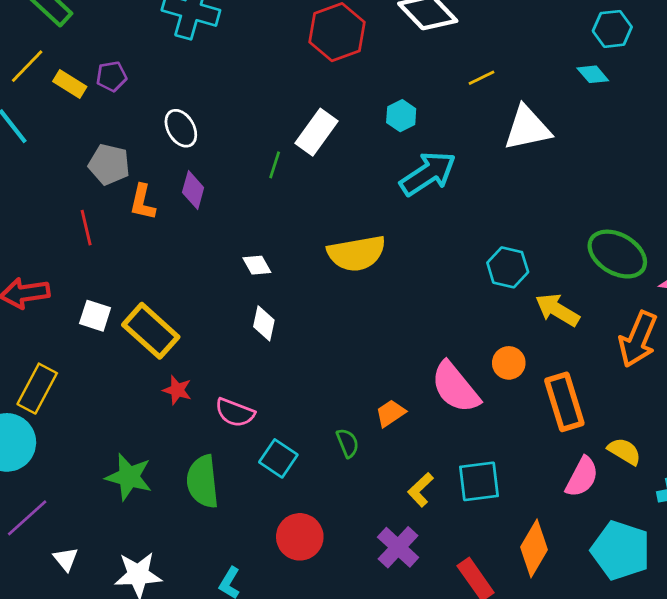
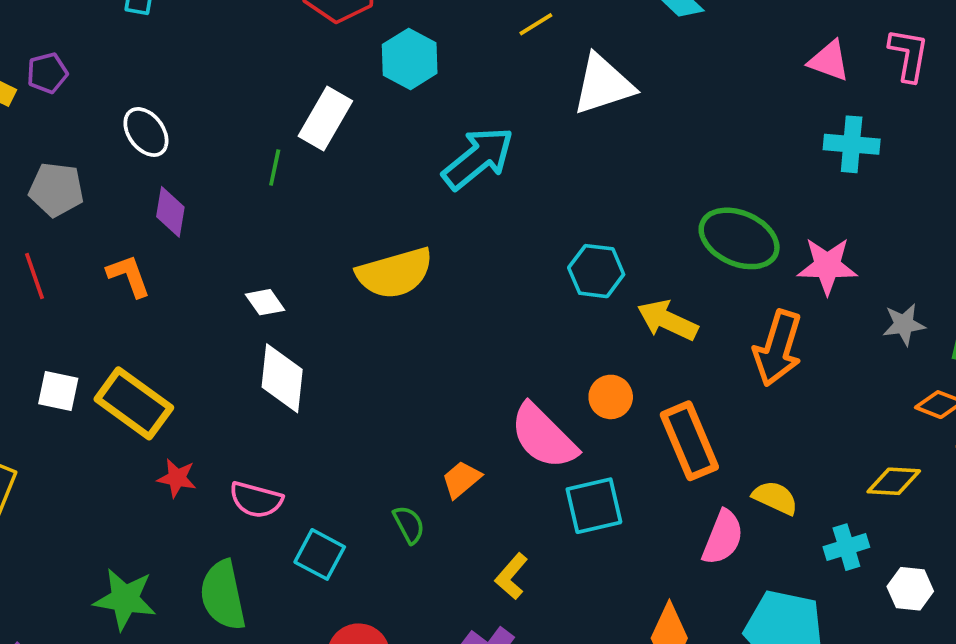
cyan hexagon: (401, 116) -> (410, 59), moved, size x1.4
orange L-shape: (142, 202) -> (129, 276), moved, turned 153
white diamond: (264, 323) -> (282, 378), size x1.5
cyan square: (479, 481) -> (594, 506), moved

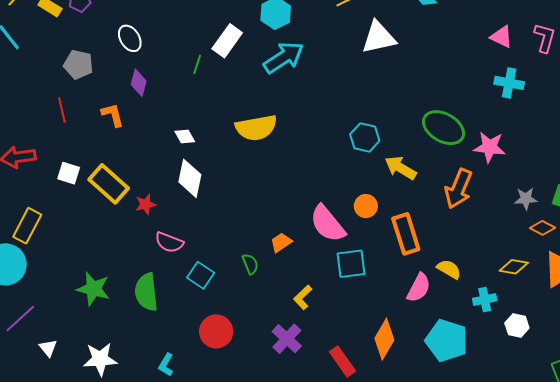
cyan arrow: (478, 158) -> (284, 57), moved
gray star: (904, 324) -> (526, 199), moved
red star: (177, 478) -> (146, 204), moved, turned -30

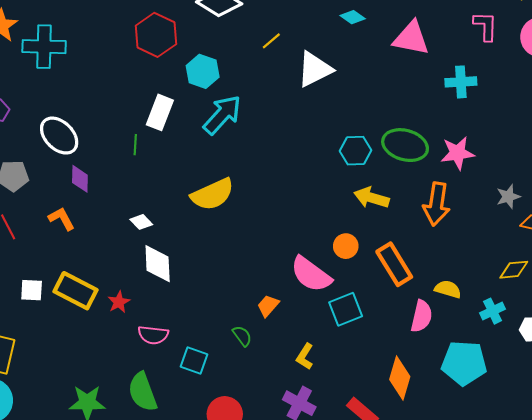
pink triangle: (502, 37) -> (411, 38), moved, size x1.5
white ellipse: (130, 38) -> (59, 136), size x1.4
cyan hexagon: (365, 137) -> (355, 151), moved

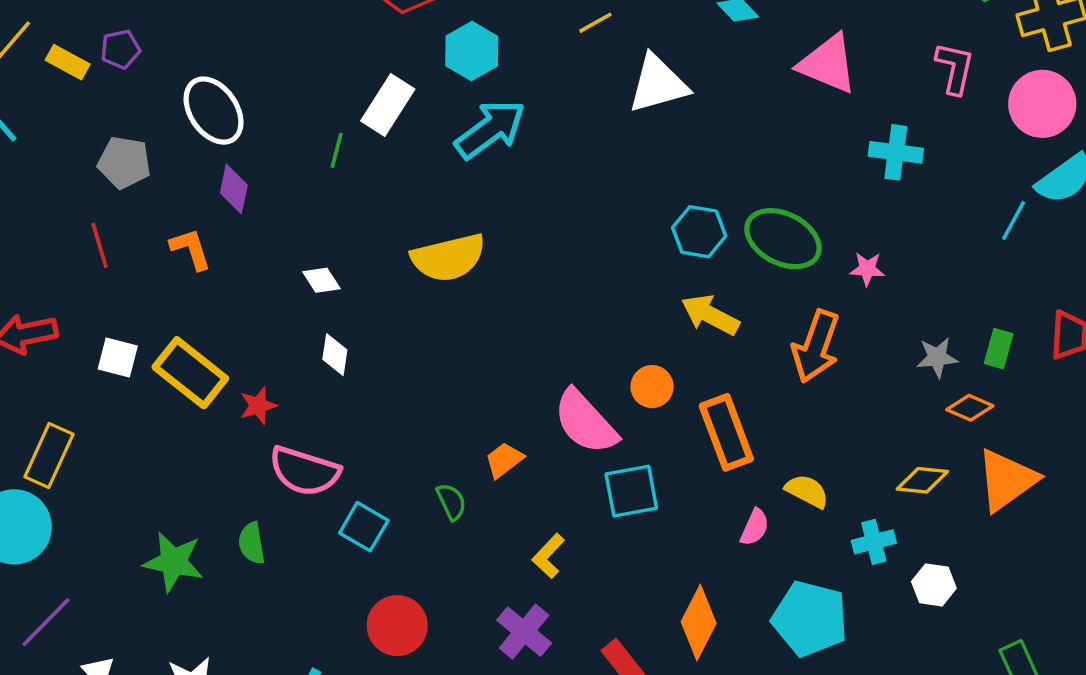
pink star: (458, 153) -> (867, 269), size x0.6
white diamond: (158, 264) -> (335, 355), size x0.6
pink semicircle: (421, 316) -> (755, 527), size x0.7
pink semicircle: (153, 335) -> (304, 471), size x1.4
green semicircle: (143, 392) -> (252, 543), moved, size x0.6

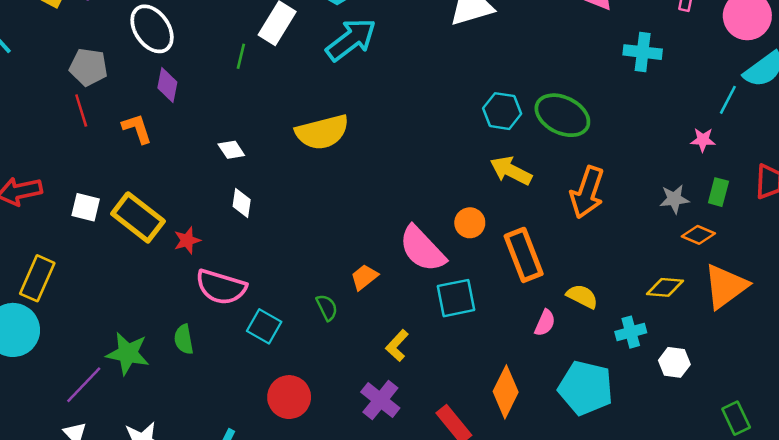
red line: (99, 245) -> (81, 111), moved
pink star: (867, 269) -> (703, 140), moved
purple line: (46, 622) -> (84, 385), moved

